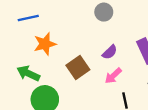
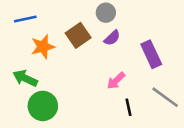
purple semicircle: (110, 52) -> (112, 38), moved
brown square: (78, 68) -> (78, 35), moved

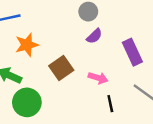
brown square: (78, 35) -> (61, 68), moved
pink arrow: (116, 81) -> (98, 78), turned -120

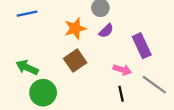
orange star: (27, 45) -> (75, 28), moved
pink arrow: (98, 78) -> (122, 70), moved

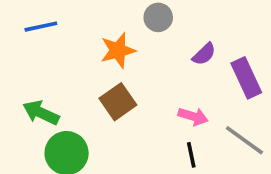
purple semicircle: (106, 31) -> (204, 54), moved
purple rectangle: (142, 46) -> (246, 78), moved

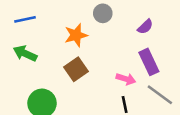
purple semicircle: (204, 54) -> (145, 27), moved
purple rectangle: (246, 78) -> (149, 62), moved
green arrow: (41, 113) -> (25, 53), moved

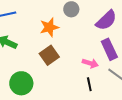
purple semicircle: (145, 27) -> (106, 20), size x1.6

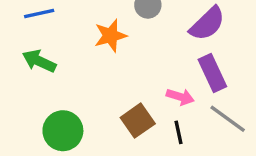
brown square: (49, 55) -> (138, 121), moved

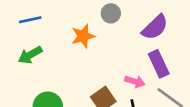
green arrow: (39, 61) -> (30, 55), turned -55

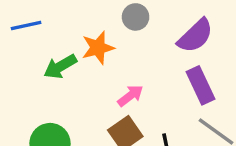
green arrow: (30, 55) -> (60, 67), moved
pink arrow: (135, 81) -> (130, 96), moved, turned -54

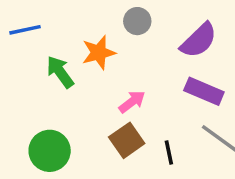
green arrow: (60, 67) -> (60, 72), turned 84
purple rectangle: (201, 85) -> (204, 91), turned -42

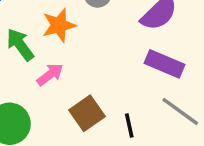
pink arrow: (132, 102) -> (50, 74), moved

